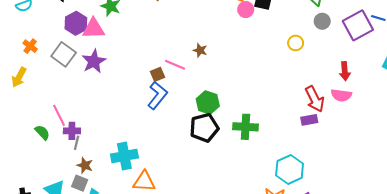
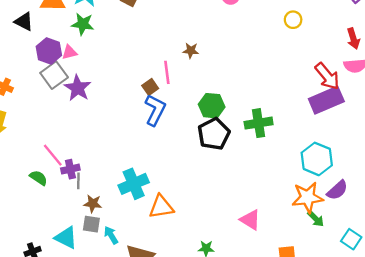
pink triangle: (94, 29) -> (69, 52), size x0.6
gray square: (64, 54) -> (54, 75), moved, turned 30
pink line: (175, 65) -> (167, 72), turned 72
purple rectangle: (309, 120) -> (326, 100), size x1.8

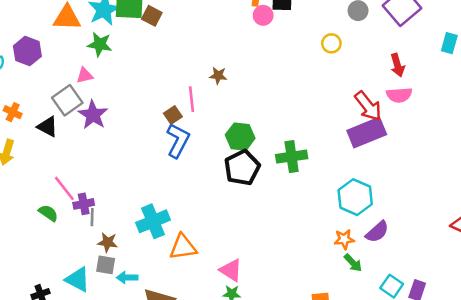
black triangle: (24, 22) -> (48, 127), moved
purple hexagon: (49, 51) -> (27, 51), moved
orange star: (308, 197) -> (344, 239), size x0.6
pink triangle: (250, 220) -> (231, 270), moved
cyan arrow: (111, 235) -> (127, 277), turned -60

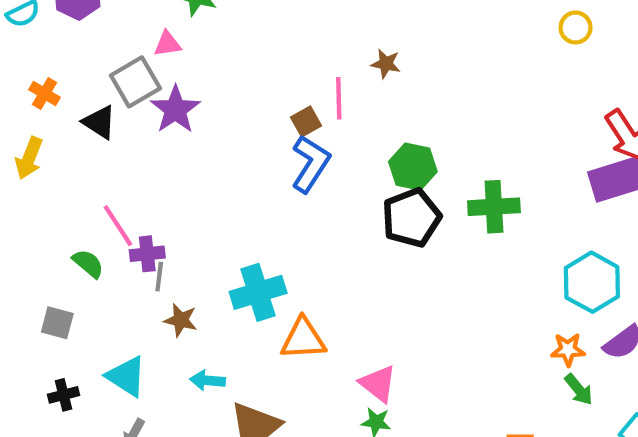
gray square: (106, 265) -> (57, 323), moved

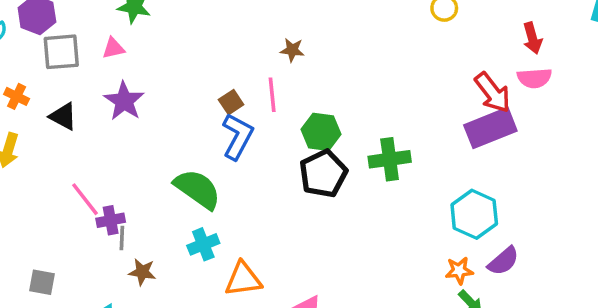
gray square: (135, 82) -> (61, 52), moved, turned 30
pink line: (339, 98) -> (272, 95), moved
green semicircle: (88, 264) -> (197, 189), moved, size x1.8
cyan cross: (258, 292) -> (203, 244), size x0.7

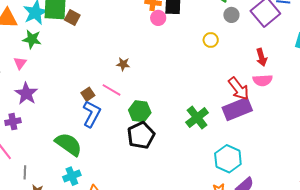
pink triangle: (113, 48) -> (20, 63), turned -40
pink line: (272, 95) -> (112, 90), turned -54
green cross: (390, 159) -> (197, 118), moved, turned -30
purple cross: (111, 220) -> (13, 122), moved

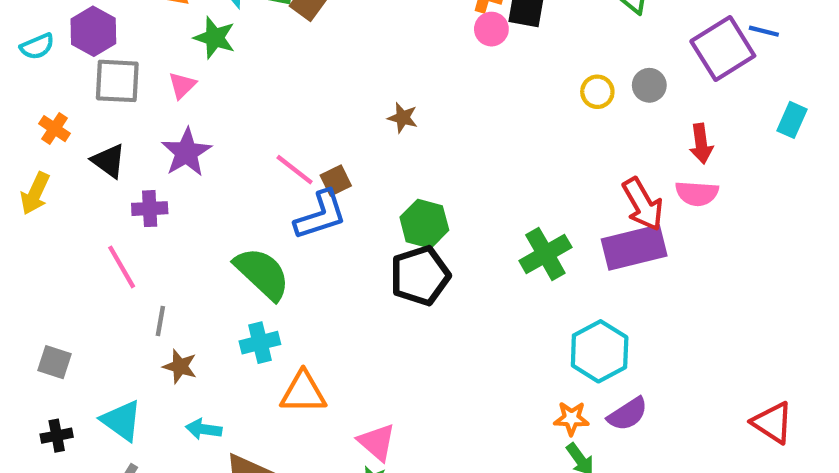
gray circle: (231, 15) -> (649, 85), moved
pink line: (112, 90) -> (295, 170), moved
brown square: (88, 94) -> (336, 180), moved
blue L-shape: (92, 114) -> (321, 215), turned 36

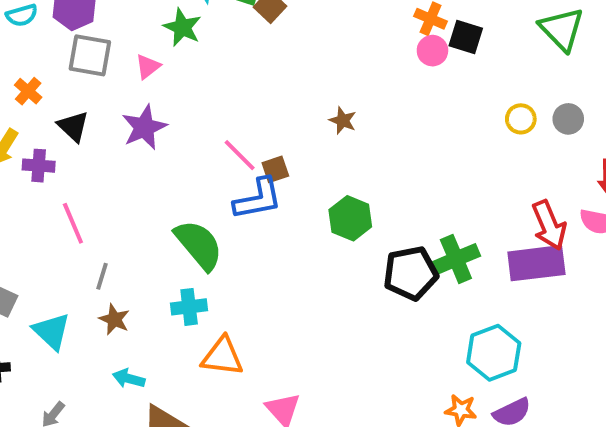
purple cross: (150, 209) -> (39, 166), moved
black pentagon: (420, 276) -> (411, 273), moved
cyan triangle: (122, 421) -> (52, 331), moved

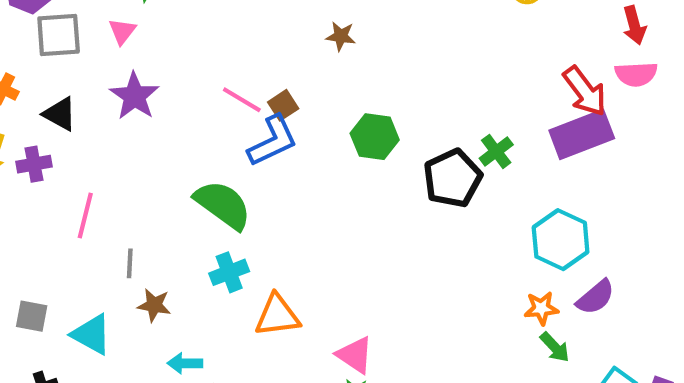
pink line: (73, 223) -> (85, 215), turned 51
green cross: (456, 259) -> (496, 151), size x0.7

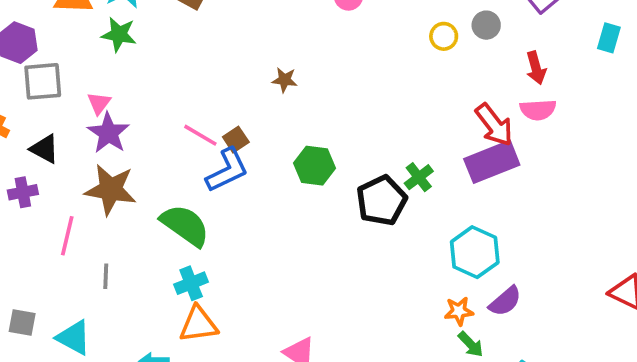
pink triangle: (122, 31) -> (99, 103), moved
brown star: (154, 305) -> (111, 190), moved, size x1.8
orange triangle: (277, 315) -> (198, 324), moved

